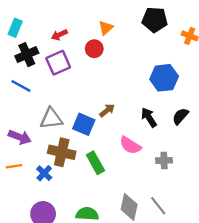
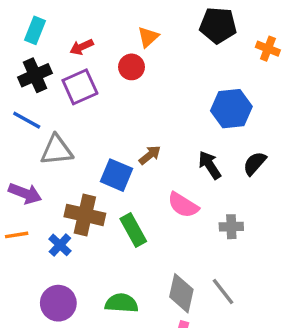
cyan rectangle: (15, 28) -> (35, 30), moved
gray triangle: (51, 119) -> (57, 150), moved

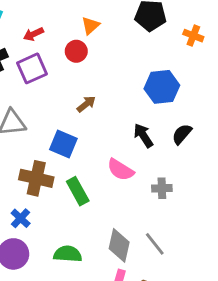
brown arrow: (150, 155) -> (86, 104), moved
blue cross: (60, 245) -> (21, 218), moved

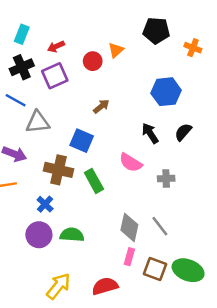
orange triangle: (91, 26) -> (116, 50), moved
green semicircle: (68, 254) -> (72, 235), moved

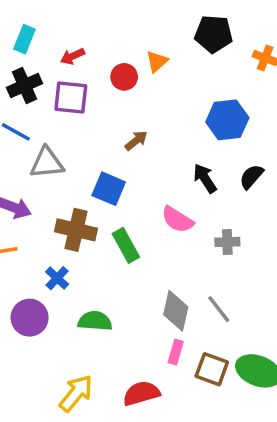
purple square: (55, 76) -> (71, 98), turned 30
purple circle: (39, 235) -> (30, 318), moved

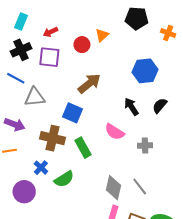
brown arrow: (136, 141) -> (89, 83), size x1.6
green semicircle: (95, 321) -> (64, 179), moved, turned 144

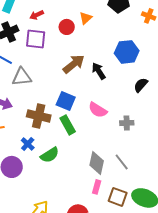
black arrow: (131, 107) -> (99, 71), moved
blue square: (72, 113) -> (66, 101), moved

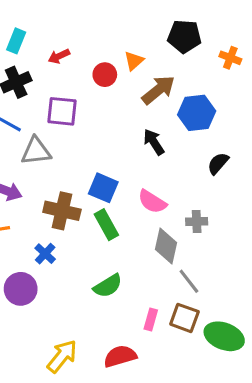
purple square: (36, 39) -> (62, 111), moved
brown arrow: (74, 64) -> (158, 90), moved
green semicircle: (50, 155) -> (108, 286), moved
gray diamond: (97, 163) -> (166, 246), moved
brown square: (118, 197) -> (184, 318), moved

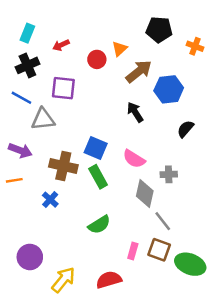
purple circle: (21, 289) -> (30, 257), moved

